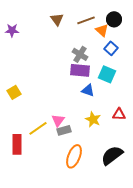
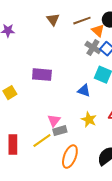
gray cross: (80, 54) -> (93, 48), moved
purple rectangle: (80, 70) -> (42, 75), moved
yellow line: (38, 128) -> (42, 141), moved

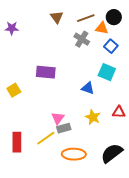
orange triangle: (98, 31) -> (102, 28), turned -32
gray cross: (93, 48) -> (82, 39), moved
orange ellipse: (70, 157) -> (74, 154), turned 70

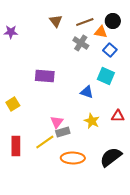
yellow square: (14, 90) -> (13, 104), moved

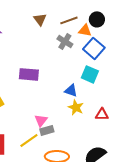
blue square: (110, 50) -> (94, 48), size x1.5
yellow star: (92, 121) -> (76, 107), moved

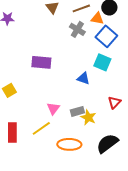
yellow star: (76, 107) -> (88, 117), moved
red triangle: (102, 114) -> (114, 102), turned -48
gray rectangle: (47, 130) -> (77, 111), moved

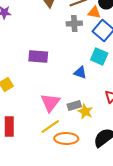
gray cross: (77, 29) -> (74, 24), turned -35
pink triangle: (53, 108) -> (50, 102), size x1.5
yellow line: (41, 128) -> (50, 126), moved

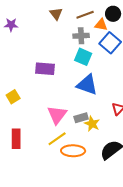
cyan square: (99, 56) -> (83, 57), moved
blue triangle: (80, 72) -> (87, 85), size x1.6

